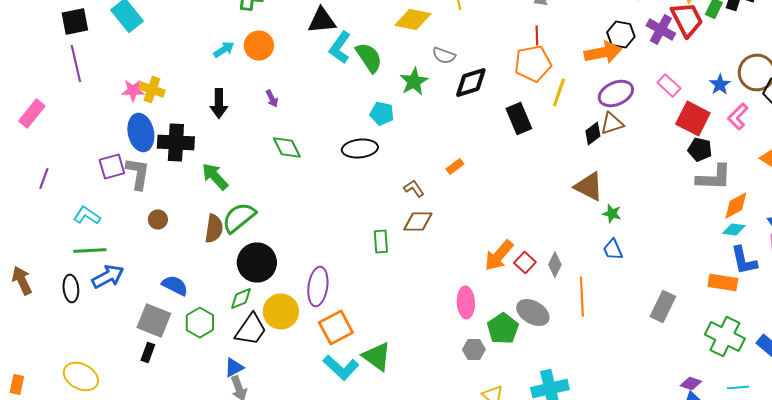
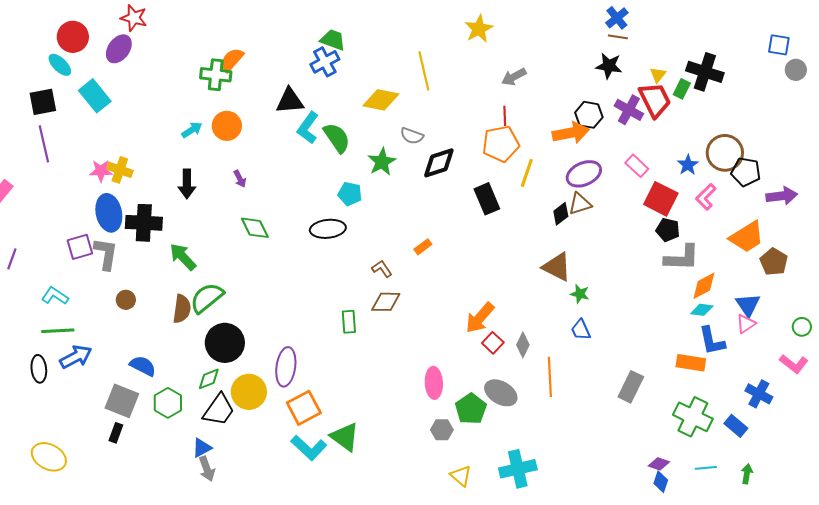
orange arrow: (499, 256) -> (480, 318), moved

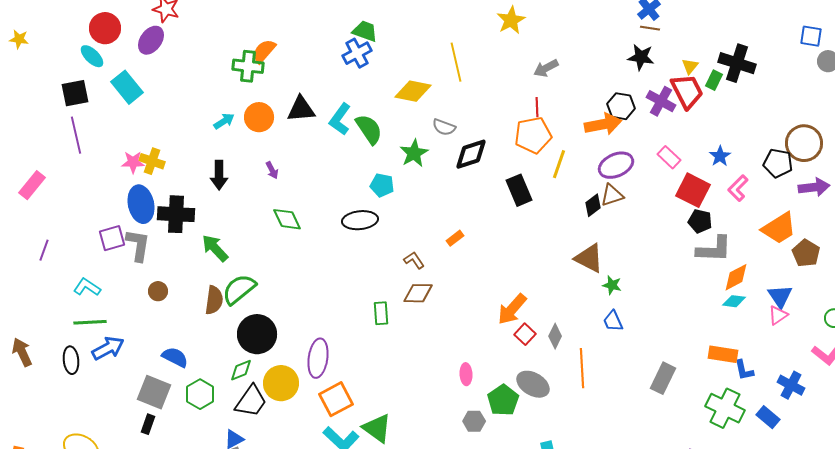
black triangle: (290, 101) -> (301, 109), moved
brown circle: (725, 153) -> (804, 143), moved
blue L-shape: (712, 341) -> (744, 370), moved, size x0.7
pink ellipse: (434, 383) -> (466, 374), size x0.7

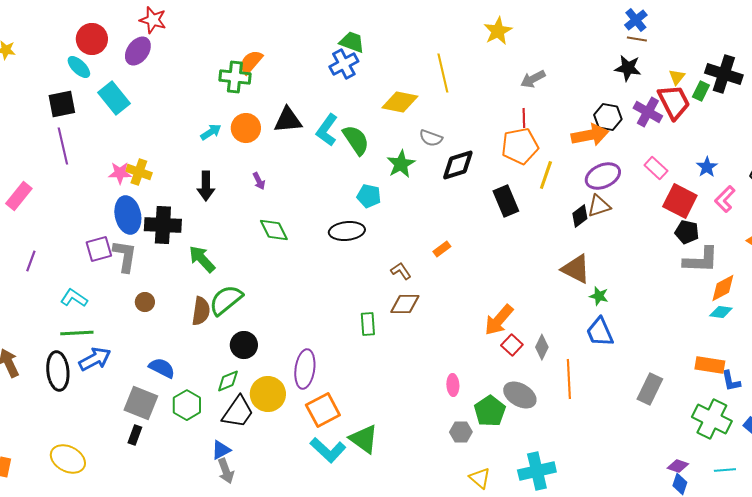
blue trapezoid: (613, 321) -> (600, 332), size x1.4
black circle: (257, 334) -> (244, 345), size x0.7
black ellipse: (71, 360) -> (58, 371), size x1.4

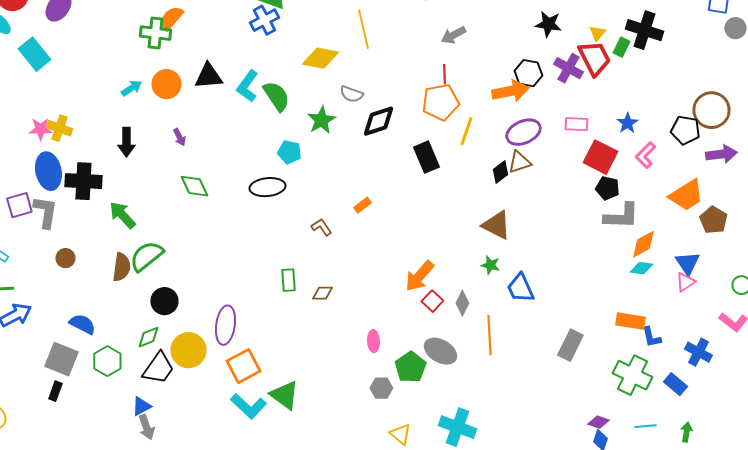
pink rectangle: (656, 168) -> (576, 124), turned -40
green star: (599, 296) -> (490, 265), moved
brown diamond: (405, 304) -> (322, 293), moved, size x0.7
cyan cross: (537, 471) -> (457, 427), turned 33

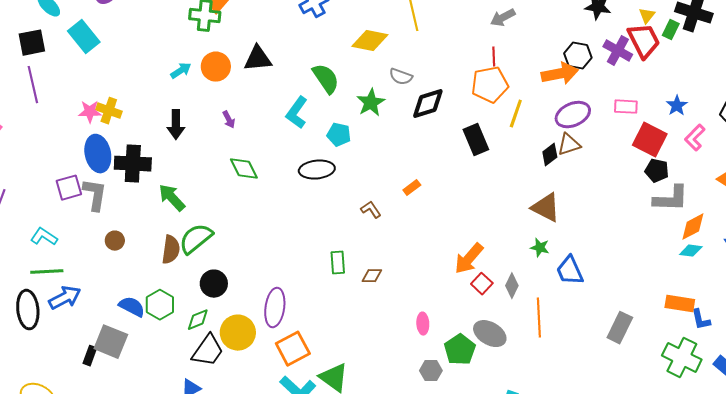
cyan L-shape: (247, 86) -> (297, 113), moved
green hexagon: (107, 361) -> (160, 305), moved
black rectangle: (55, 391) -> (90, 356), moved

